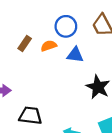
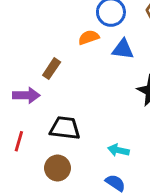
brown rectangle: (25, 44) -> (52, 69), moved

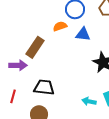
brown rectangle: (52, 69) -> (35, 47), size x1.5
cyan arrow: (118, 150) -> (89, 101), moved

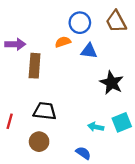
brown rectangle: (35, 47) -> (35, 66), turned -30
purple arrow: (18, 65) -> (15, 44), moved

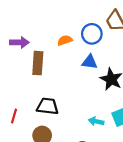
blue circle: (80, 23) -> (92, 34), moved
blue triangle: (89, 51) -> (90, 62), moved

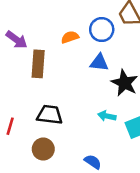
purple arrow: (19, 42) -> (17, 40), turned 36
cyan arrow: (96, 121) -> (107, 116), moved

